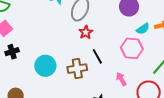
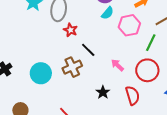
cyan semicircle: (143, 29) -> (108, 13), moved
pink hexagon: (132, 48) -> (129, 25), moved

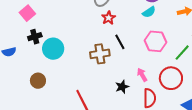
pink hexagon: (129, 25) -> (155, 41), moved
pink arrow: (117, 65) -> (142, 75), moved
cyan circle: (41, 73) -> (53, 49), moved

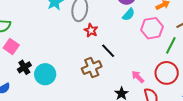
pink hexagon: (155, 41) -> (152, 28), moved

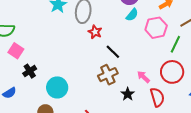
brown cross: (92, 67) -> (108, 75), moved
cyan circle: (45, 74) -> (57, 87), moved

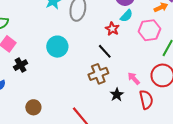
red star: (95, 32) -> (112, 29), moved
cyan circle: (57, 87) -> (57, 47), moved

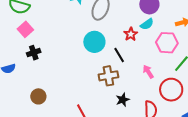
cyan circle: (57, 47) -> (94, 42), moved
pink arrow: (134, 78) -> (148, 72), moved

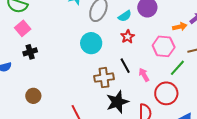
cyan semicircle: (147, 24) -> (125, 16), moved
black line: (119, 55) -> (125, 66), moved
black star: (123, 100) -> (117, 102), size x1.6

